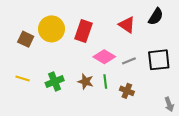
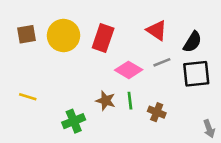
black semicircle: (156, 17) -> (192, 42), moved
brown square: (26, 39) -> (26, 34), moved, turned -35
gray line: (129, 61) -> (162, 62), moved
green cross: (55, 82) -> (74, 121), moved

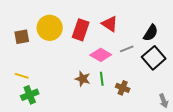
red triangle: (157, 30) -> (110, 24), moved
brown square: (26, 34) -> (22, 37), moved
black square: (196, 74) -> (154, 58), turned -35
green cross: (74, 121) -> (30, 95), moved

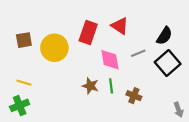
yellow circle: (50, 28) -> (54, 48), moved
pink diamond: (101, 55) -> (110, 60), turned 50
green cross: (30, 95) -> (20, 105), moved

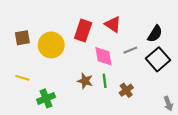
brown cross: (134, 96) -> (126, 90), turned 32
green cross: (20, 105) -> (46, 98), moved

